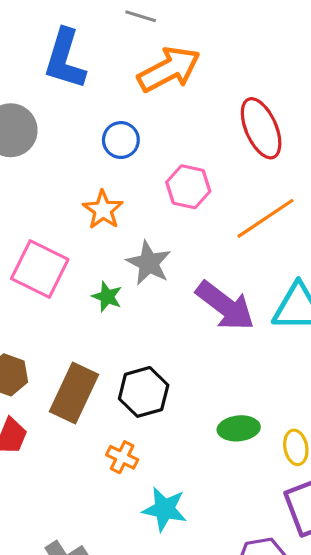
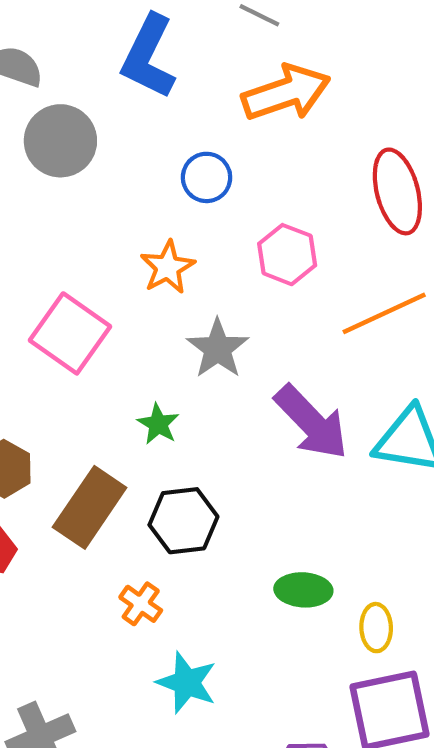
green star: (107, 297) -> (158, 424), moved

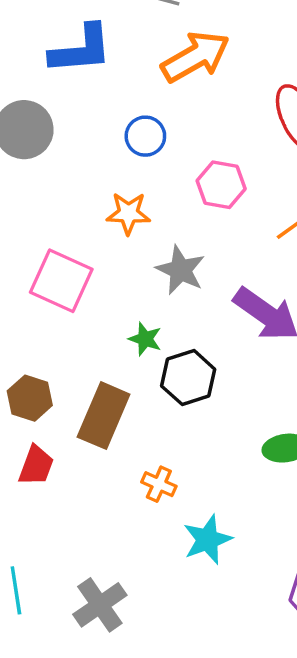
blue L-shape: (149, 57) -> (81, 49), turned -110
orange star: (168, 267) -> (128, 213), turned -30
black hexagon: (183, 521) -> (188, 378), moved
cyan star: (187, 683) -> (207, 540), turned -30

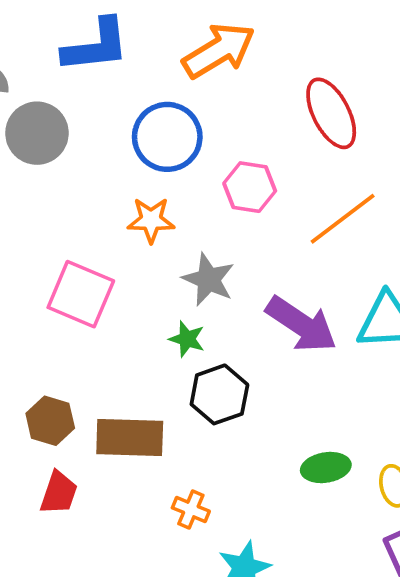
blue circle: (145, 136) -> (167, 137), size x1.6
green star: (145, 339) -> (187, 339), moved
brown rectangle: (104, 416) -> (130, 437), turned 70

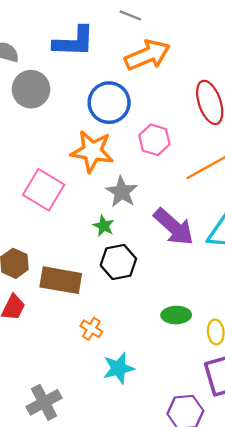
orange star: (151, 220) -> (92, 151), size x1.5

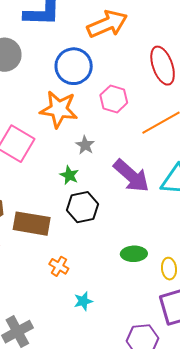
gray star: (122, 192) -> (85, 145), size x0.7
cyan star: (119, 368) -> (83, 301), size x0.7

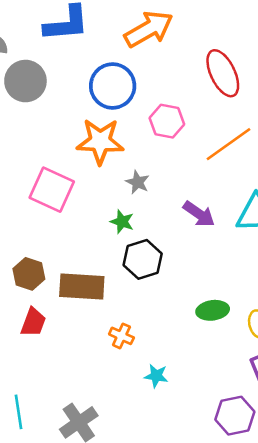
purple arrow: (131, 176) -> (199, 214), size x0.7
cyan star: (83, 301) -> (156, 376), turned 30

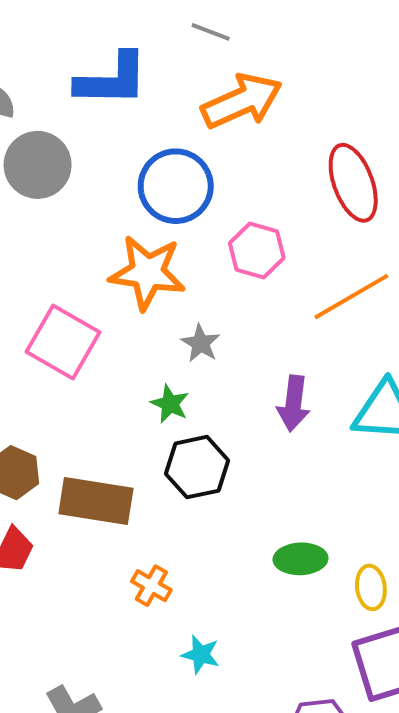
purple arrow: (199, 214) -> (294, 403), turned 56

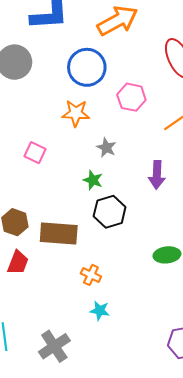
orange star: (147, 273) -> (76, 113), size x0.7
pink square: (63, 342) -> (35, 153), size x0.6
cyan star: (201, 655) -> (100, 311), moved

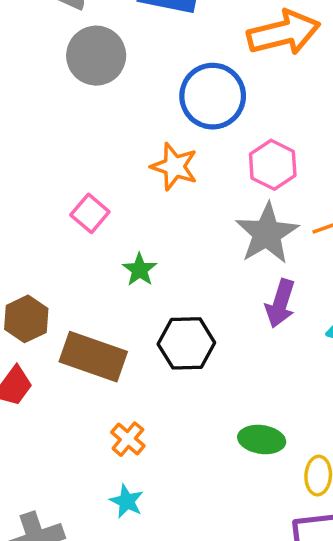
gray star: (106, 148) -> (267, 233), moved, size x1.8
green star: (93, 180) -> (140, 270), moved

